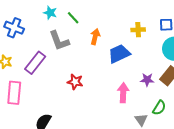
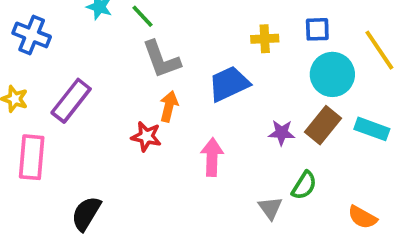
orange arrow: (95, 37) -> (169, 106), moved
gray L-shape: (59, 41) -> (161, 59), moved
pink arrow: (123, 93) -> (212, 157), moved

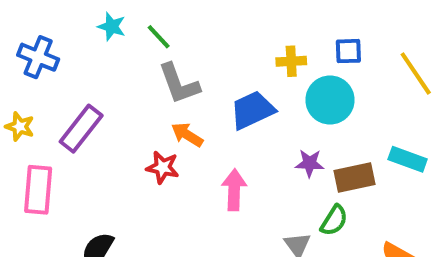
cyan circle: (332, 74) -> (330, 100), moved
orange arrow: (169, 106) -> (187, 135), turned -72
brown rectangle: (323, 125) -> (354, 178), moved, turned 39

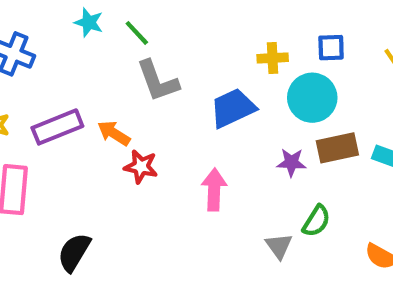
purple rectangle: (81, 129) -> (57, 127), turned 30
orange arrow: (187, 135) -> (114, 133), moved
brown rectangle: (354, 178) -> (337, 148), moved

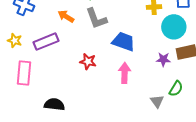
blue trapezoid: (233, 108) -> (124, 42), moved, turned 45
orange arrow: (114, 133) -> (66, 16), moved
black semicircle: (74, 252) -> (54, 104), turned 66

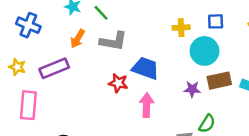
orange arrow: (66, 16) -> (78, 39), turned -91
gray L-shape: (96, 19) -> (113, 41), turned -60
red star: (88, 61) -> (118, 83), moved

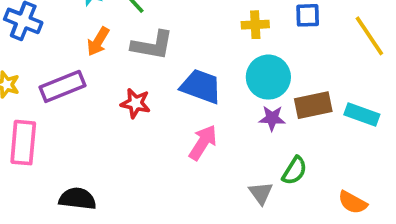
cyan circle: (204, 51) -> (268, 77), moved
red star: (118, 83) -> (135, 103), moved
pink arrow: (147, 105) -> (203, 143), turned 30

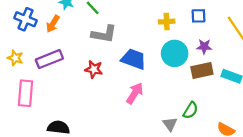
orange arrow: (98, 42) -> (53, 24), moved
purple star: (272, 118) -> (204, 47), moved

